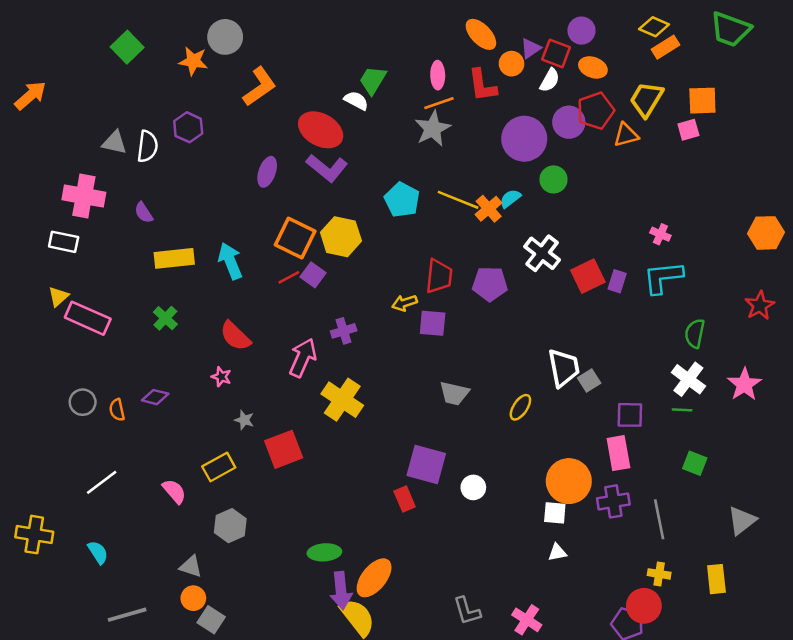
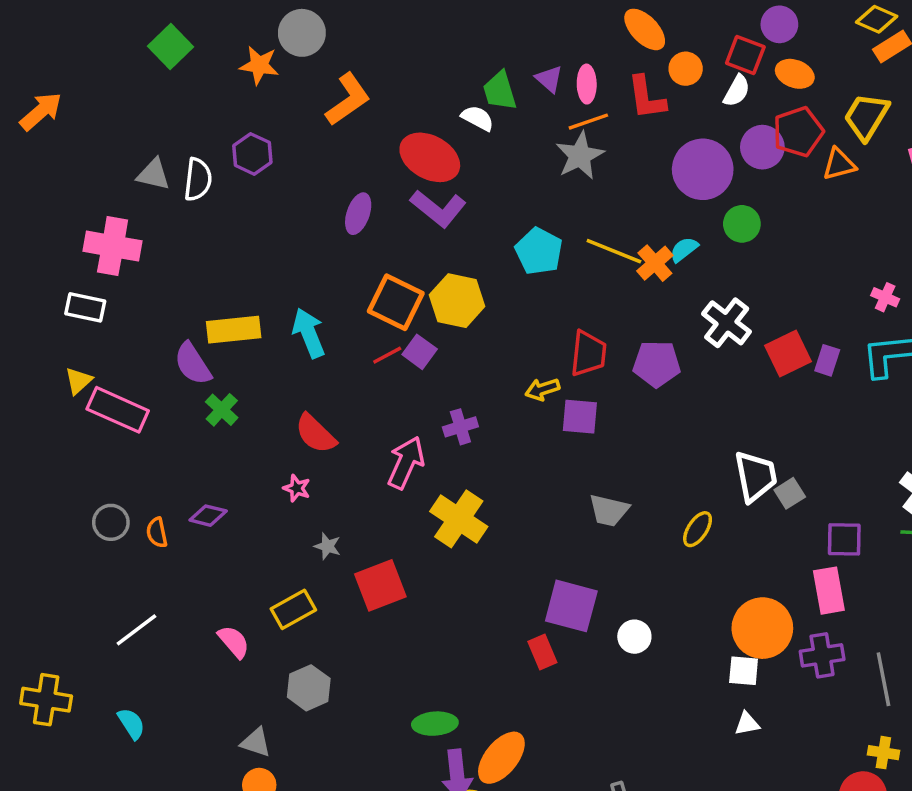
purple triangle: (531, 48) -> (549, 79), moved, turned -45
green trapezoid: (373, 80) -> (500, 91), turned -48
purple semicircle: (144, 213) -> (193, 364), moved, size x1.5

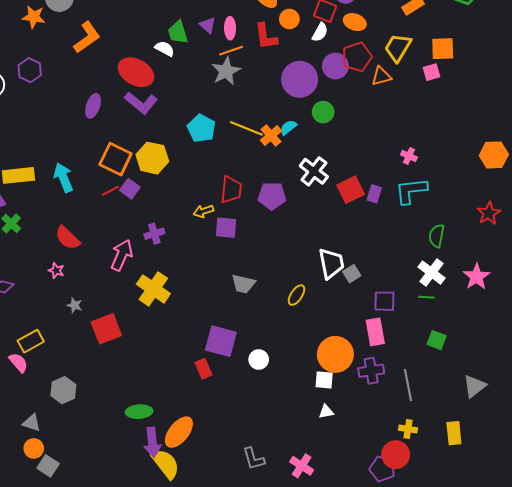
yellow rectangle: (293, 609) -> (31, 341), moved

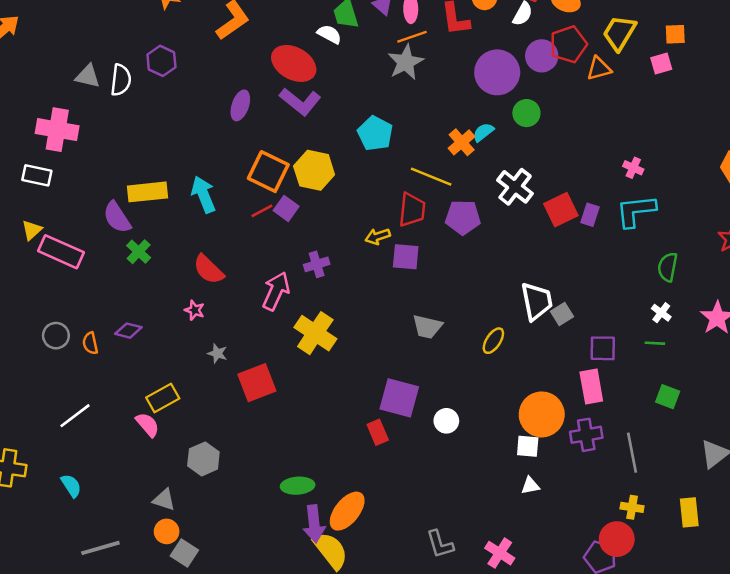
orange square: (443, 49) -> (675, 34), size x0.7
yellow line: (246, 128) -> (431, 177), moved
white cross: (431, 273) -> (661, 313), size x0.6

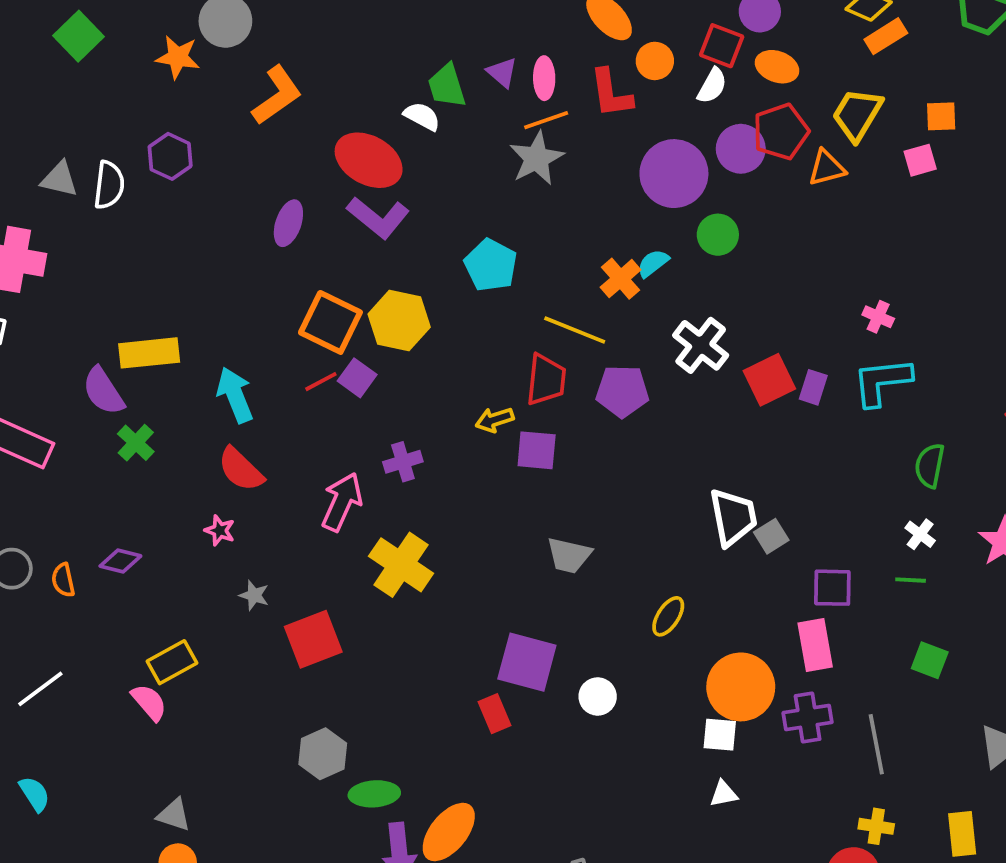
cyan arrow: (203, 194) -> (235, 395), moved
yellow ellipse: (493, 341) -> (668, 616), moved
gray hexagon: (203, 459) -> (323, 754), moved

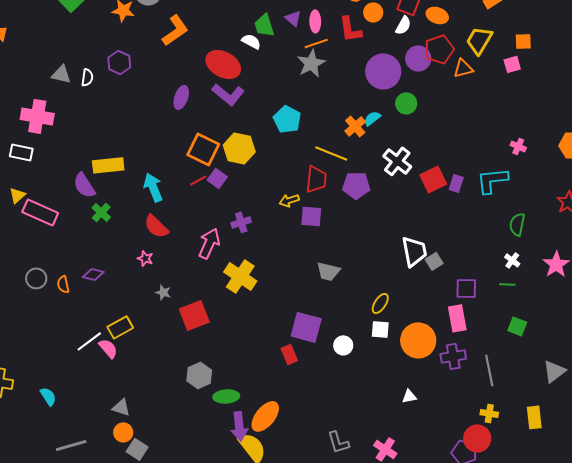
white semicircle: (109, 185) -> (87, 77), size x0.7
pink cross: (878, 317) -> (518, 146), moved
white line: (40, 689) -> (89, 341), moved
white square: (720, 735) -> (380, 329), moved

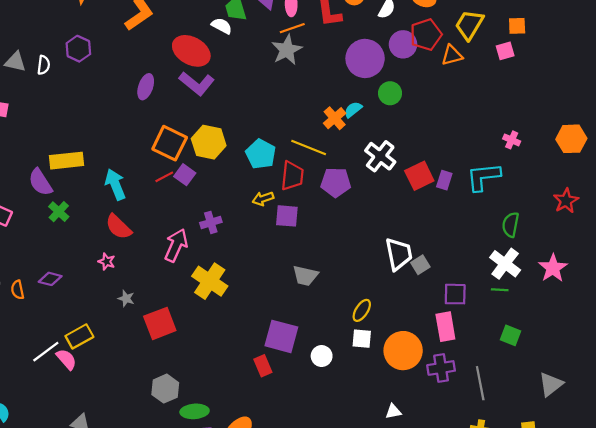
cyan pentagon: (287, 119) -> (261, 154), moved
white cross: (512, 260) -> (505, 264), size x1.8

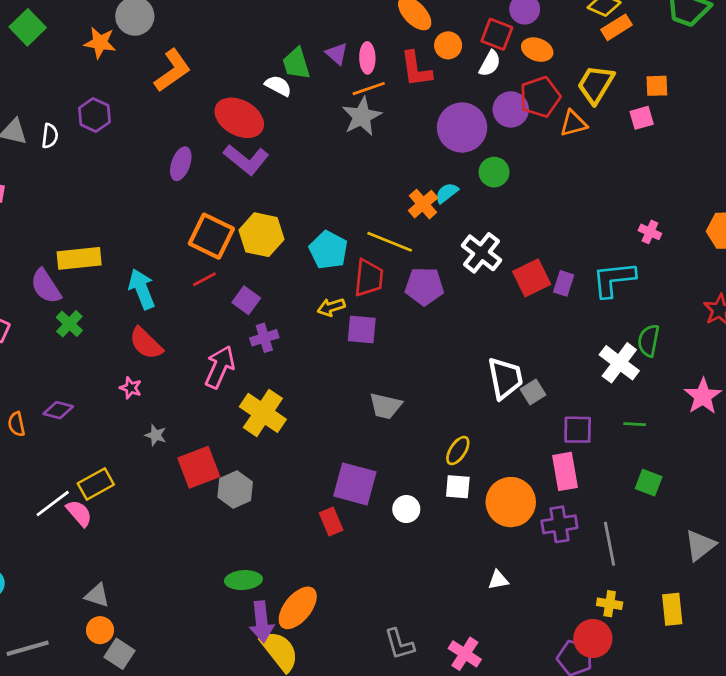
purple square: (185, 175) -> (246, 300), moved
white cross: (505, 264) -> (619, 363), moved
gray hexagon: (165, 389) -> (235, 490), moved

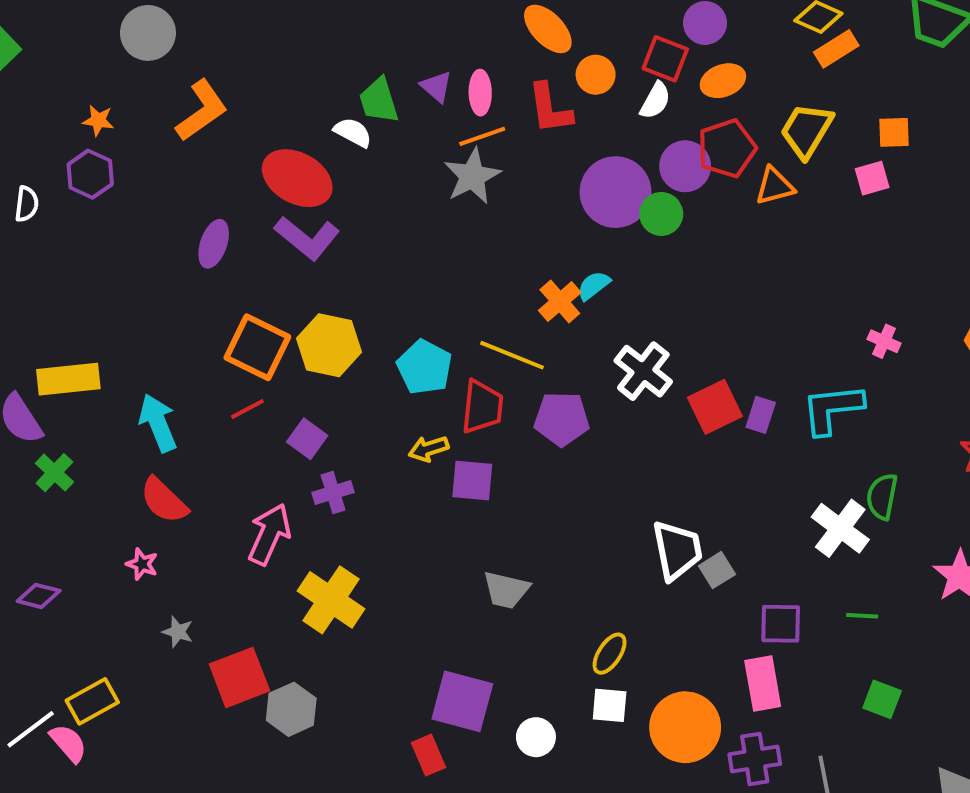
orange star: (100, 43) -> (98, 120), moved, size x0.7
orange ellipse: (537, 50) -> (723, 81), turned -40
green circle: (494, 172) -> (661, 214), moved

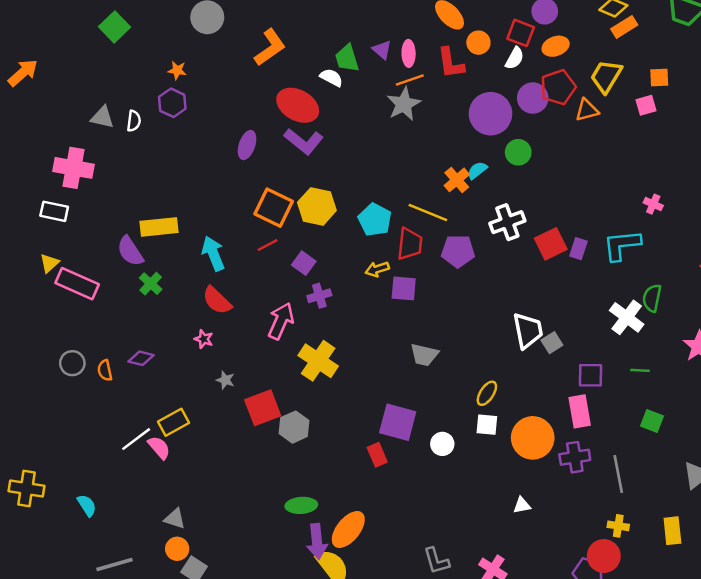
orange L-shape: (202, 111) -> (270, 47), moved
green circle: (661, 214) -> (518, 152), moved
white cross: (643, 371) -> (507, 222), turned 32

